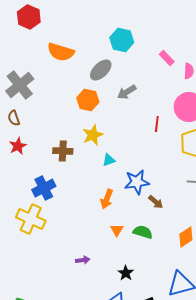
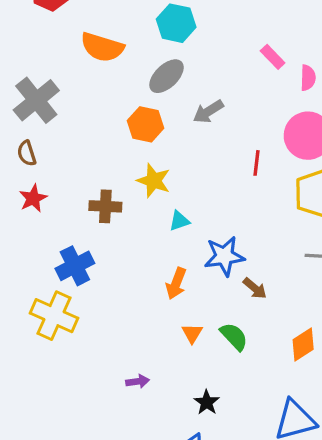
cyan hexagon: (122, 40) -> (176, 23), moved
yellow star: (93, 135) -> (154, 181), turned -30
green semicircle: (143, 232) -> (234, 337), turned 30

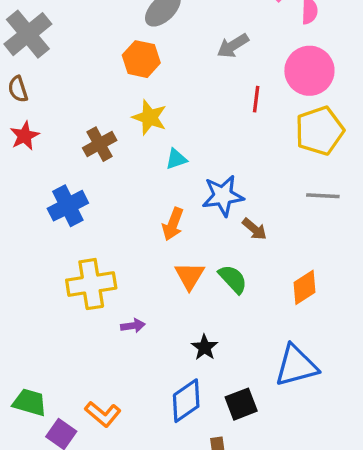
gray arrow: (208, 112) -> (233, 46), moved
brown cross: (105, 206) -> (100, 144), turned -32
yellow cross: (54, 316) -> (91, 284), moved, turned -33
orange triangle: (192, 333) -> (190, 276), size x1.4

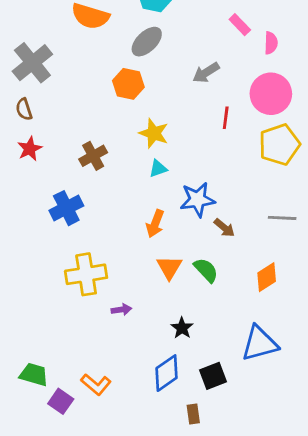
yellow star: (150, 117) -> (154, 133), moved
gray line: (323, 196) -> (282, 218), moved

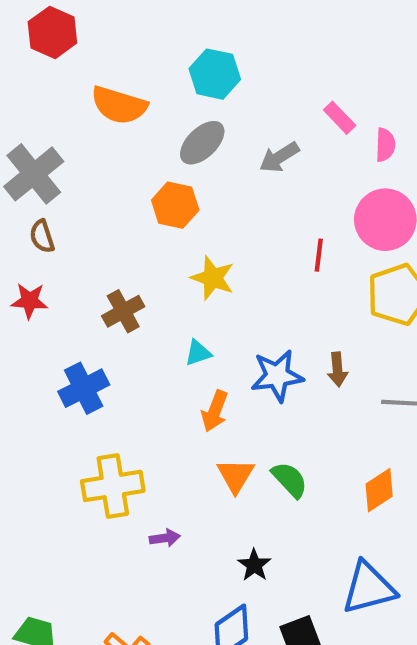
gray arrow: (206, 73) -> (279, 157), moved
brown semicircle: (24, 109) -> (42, 236), moved
red star: (30, 149) -> (30, 301), turned 30
cyan triangle: (158, 169) -> (198, 353), moved
brown arrow: (224, 228) -> (337, 369), moved, turned 45

